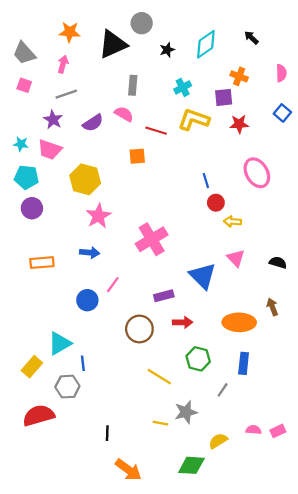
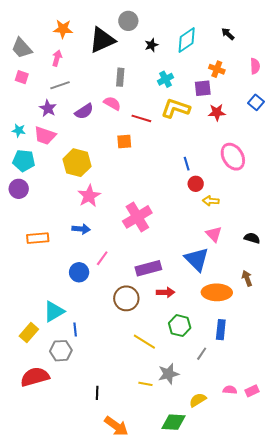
purple circle: (32, 208) -> (19, 189), moved
blue triangle: (203, 276) -> (197, 259), moved
purple rectangle: (164, 296) -> (148, 268), size x1.4

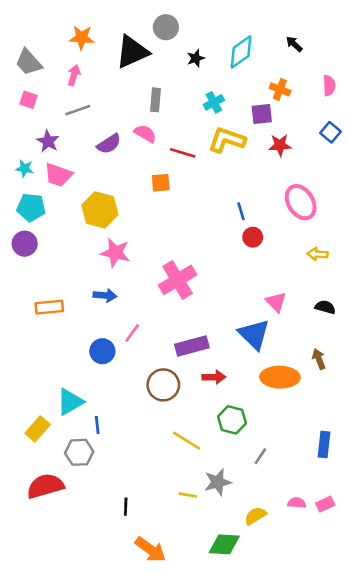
purple star: (48, 108) -> (48, 141), moved
pink star: (89, 196) -> (115, 253), turned -30
yellow arrow: (211, 201) -> (318, 254), moved
blue rectangle: (221, 330) -> (324, 445), moved

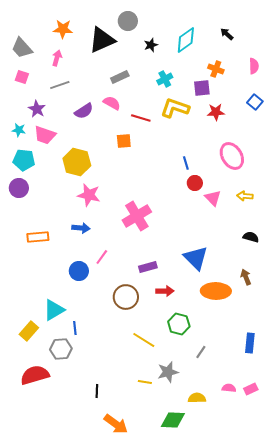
gray rectangle: (156, 100) -> (120, 77), turned 60
pink triangle: (276, 302) -> (213, 198), moved
purple rectangle: (192, 346) -> (148, 267), size x0.7
yellow semicircle: (255, 516) -> (197, 398), turned 30

